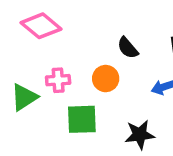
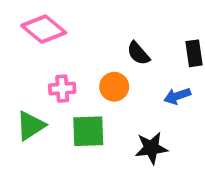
green triangle: (24, 97) -> (31, 126), moved

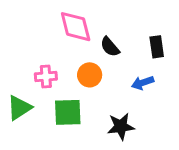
pink diamond: (44, 29) -> (76, 27), moved, turned 36

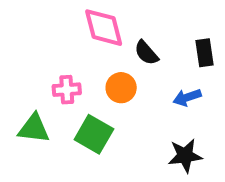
green triangle: (19, 108) -> (34, 128), turned 40
green square: (68, 112) -> (94, 134), turned 32
black star: (121, 126) -> (185, 156), moved

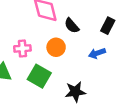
black rectangle: (205, 53) -> (108, 26), turned 35
black star: (185, 156) -> (75, 92), moved

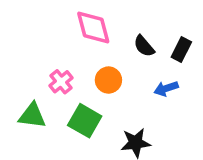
black semicircle: (72, 26) -> (144, 46), moved
pink cross: (22, 48) -> (61, 82), turned -35

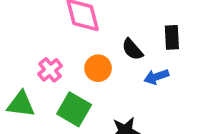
black semicircle: (144, 46) -> (132, 49), moved
black rectangle: (181, 50) -> (172, 37), turned -30

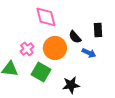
orange circle: (98, 68) -> (55, 48), size x1.5
blue arrow: (156, 77) -> (89, 53), turned -136

